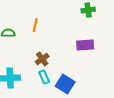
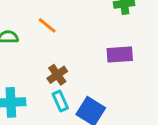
orange line: (35, 25) -> (47, 25), turned -64

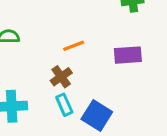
orange line: (47, 25) -> (74, 46), moved, turned -60

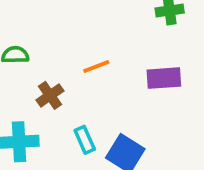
brown cross: (61, 77) -> (50, 95), moved

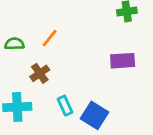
orange line: (96, 66) -> (50, 38), moved, turned -30

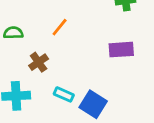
orange line: (50, 38) -> (60, 27), moved
cyan rectangle: (65, 106) -> (64, 94), turned -42

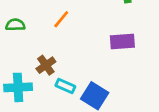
brown cross: (39, 62) -> (46, 65), moved

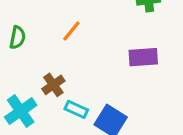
green semicircle: (15, 25) -> (17, 37), turned 102
cyan cross: (18, 87) -> (21, 111), turned -32

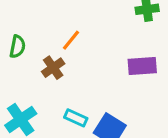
brown cross: (53, 85) -> (53, 68), moved

